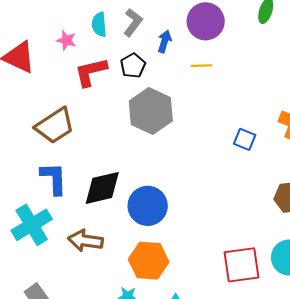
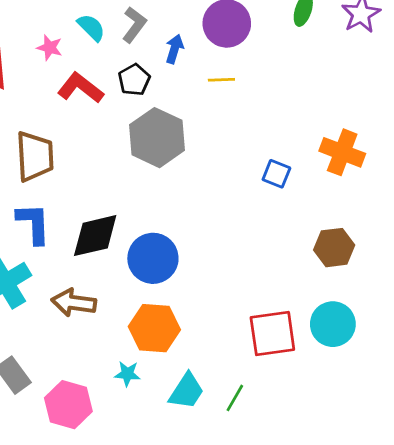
cyan semicircle: (99, 24) -> (91, 27), turned 140
red L-shape: (91, 72) -> (80, 88), turned 51
brown trapezoid: (55, 126) -> (35, 156), turned -60

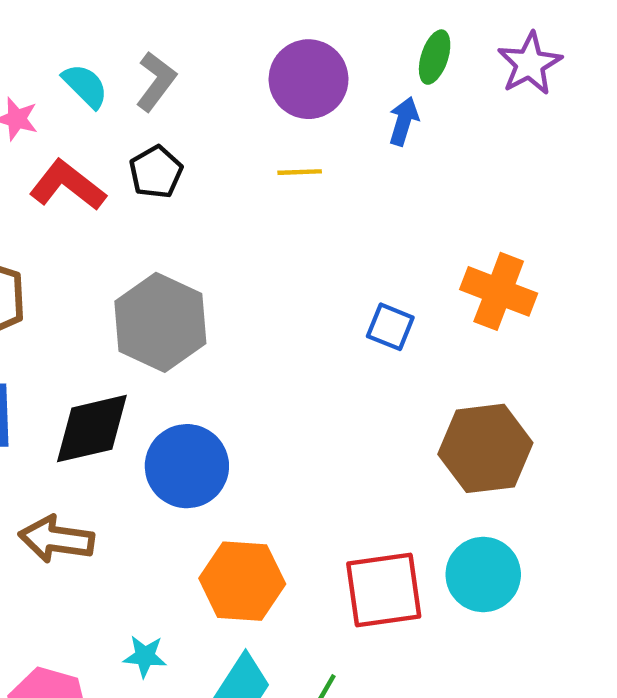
blue arrow: (174, 49) -> (404, 121), moved
gray hexagon: (157, 138) -> (160, 322), moved
brown hexagon: (334, 248) -> (485, 448), size x1.4
orange hexagon: (154, 328) -> (242, 581), moved

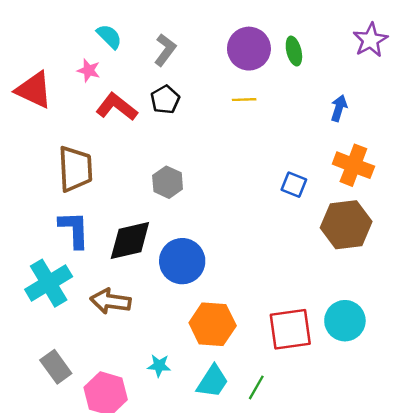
green ellipse: (435, 57) -> (294, 51), moved, turned -32
cyan semicircle: (85, 86) -> (109, 36), moved
blue arrow: (404, 121) -> (339, 108), moved
gray hexagon: (160, 322) -> (168, 182), size x0.6
brown hexagon: (485, 448) -> (346, 225), moved

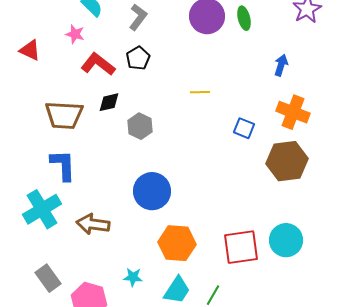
red triangle: (34, 90) -> (30, 50), size x0.7
yellow line: (244, 100) -> (200, 92), moved
brown trapezoid: (75, 169) -> (64, 115), turned 96
black diamond: (130, 240) -> (109, 102), moved, size x0.6

